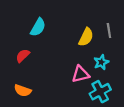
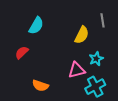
gray line: (109, 31) -> (102, 20), moved
orange semicircle: (23, 91) -> (40, 86), moved

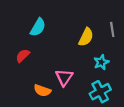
gray line: (102, 20) -> (112, 29), moved
pink triangle: (77, 70) -> (64, 77), moved, turned -42

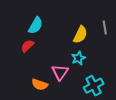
red semicircle: (23, 56) -> (27, 46), moved
cyan star: (101, 62) -> (78, 58), moved

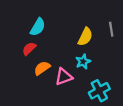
pink triangle: (60, 72) -> (64, 77), turned 36
orange semicircle: (40, 85) -> (42, 68), moved, turned 126

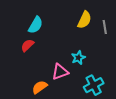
yellow semicircle: (85, 37) -> (84, 20), moved
orange semicircle: (42, 68) -> (40, 87), moved

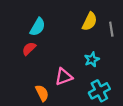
cyan star: (78, 58) -> (92, 59), moved
orange semicircle: (40, 87) -> (42, 93), turned 98

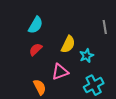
yellow semicircle: (90, 22) -> (68, 44), moved
red semicircle: (29, 49) -> (36, 49), moved

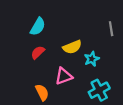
yellow semicircle: (68, 44) -> (72, 47), turned 42

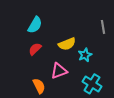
cyan cross: (99, 90) -> (92, 84), turned -30

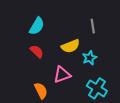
gray line: (103, 27) -> (93, 26), moved
red semicircle: (35, 49) -> (37, 51), turned 88

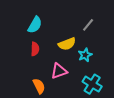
gray line: (93, 26) -> (88, 25), turned 48
red semicircle: (37, 51) -> (35, 49), turned 48

